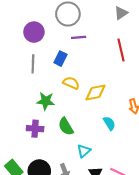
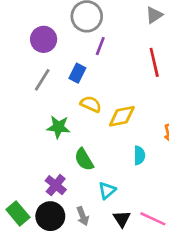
purple line: (79, 37) -> (100, 46), turned -64
gray line: (33, 64) -> (42, 80), turned 30
cyan semicircle: (109, 123) -> (139, 155), turned 32
purple cross: (35, 129) -> (56, 185), moved, turned 35

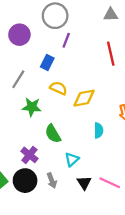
gray triangle: (154, 15) -> (111, 15), turned 32
gray line: (42, 80) -> (18, 79), moved

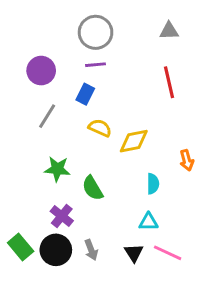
purple circle: (19, 35) -> (41, 71), moved
purple line: (66, 40) -> (96, 65), moved, turned 64
green star: (32, 107) -> (57, 169), moved
cyan triangle: (72, 159) -> (148, 222), moved, turned 40

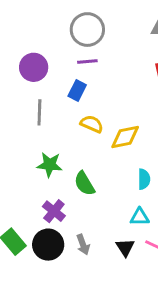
gray line: (47, 116) -> (39, 112), turned -30

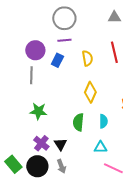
purple circle: (34, 67) -> (35, 50), moved
yellow semicircle: (92, 124) -> (87, 58), moved, turned 56
yellow diamond: (125, 137) -> (90, 92), turned -55
green semicircle: (84, 184) -> (78, 122), moved, turned 36
black triangle: (125, 247) -> (60, 144), moved

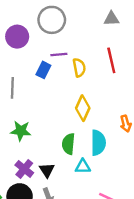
purple line: (64, 40) -> (59, 54), moved
purple circle: (35, 50) -> (17, 37), moved
cyan semicircle: (103, 121) -> (98, 143), size x1.5
cyan triangle: (100, 147) -> (83, 167), moved

